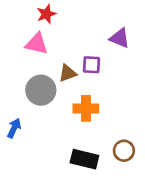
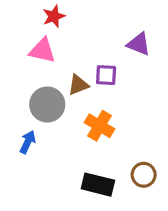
orange cross: (86, 108) -> (100, 126), turned 30
blue arrow: (14, 128) -> (28, 142), moved

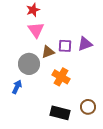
purple triangle: (139, 44) -> (85, 44), moved, turned -42
pink triangle: (42, 51) -> (36, 30), moved, turned 42

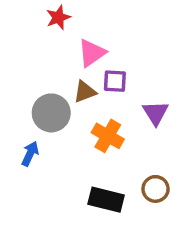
pink triangle: (36, 30) -> (92, 53), moved, turned 30
purple triangle: (85, 44) -> (156, 113), moved, turned -42

